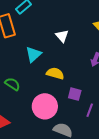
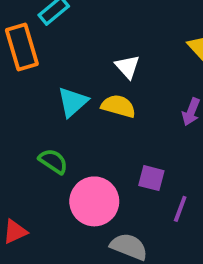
yellow semicircle: (55, 73) -> (118, 106), moved
green semicircle: (12, 84) -> (53, 161), moved

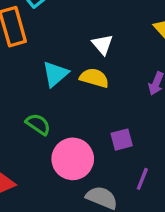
purple square: (151, 178) -> (122, 140), turned -30
purple line: (180, 209) -> (142, 179), moved

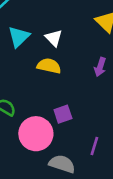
cyan triangle: (55, 74) -> (19, 37), moved
purple square: (122, 140) -> (63, 114), moved

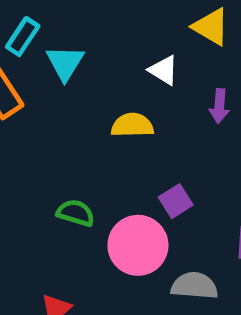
cyan triangle: (19, 37) -> (65, 63), moved
white triangle: (54, 38) -> (164, 70), moved

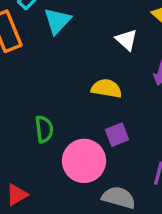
yellow semicircle: (132, 125) -> (106, 88), moved
green semicircle: (76, 213) -> (44, 129), turned 56

